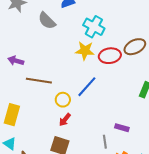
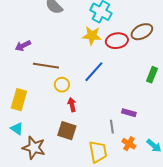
purple arrow: (16, 61) -> (23, 46), turned -42
yellow circle: (63, 100) -> (62, 85), moved
red arrow: (65, 120) -> (72, 105), turned 128

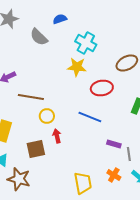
red ellipse: (117, 41) -> (102, 88), moved
blue line: (94, 72) -> (90, 117), moved, turned 70
gray line: (112, 127) -> (129, 154), moved
brown square: (67, 131) -> (36, 149), moved, turned -30

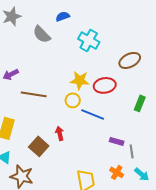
yellow star: (77, 67) -> (80, 80), moved
yellow circle: (47, 116) -> (73, 100), moved
brown square: (36, 149) -> (39, 146), turned -36

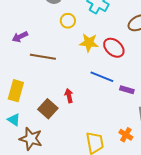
red ellipse: (105, 85) -> (114, 48), turned 50
yellow circle: (73, 100) -> (68, 21), moved
purple rectangle: (117, 141) -> (127, 90), moved

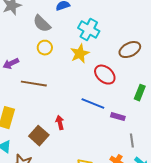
yellow circle: (68, 21) -> (45, 48), moved
yellow star: (89, 43) -> (80, 54), moved, turned -30

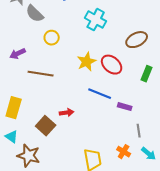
gray semicircle: (42, 24) -> (35, 14), moved
yellow star: (80, 54) -> (87, 62), moved
green rectangle: (140, 93) -> (147, 74), moved
red arrow: (60, 123) -> (67, 113), turned 96

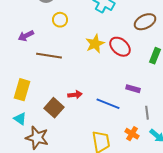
blue line: (100, 94) -> (108, 104), moved

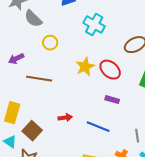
purple rectangle: (133, 89) -> (112, 100), moved
brown square: (54, 108) -> (32, 131), moved

